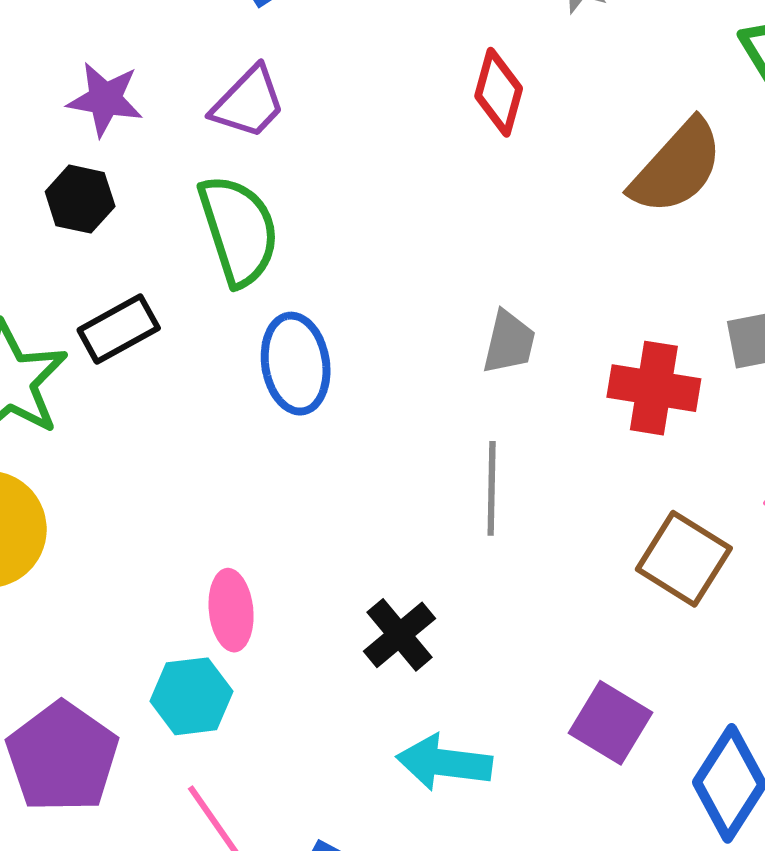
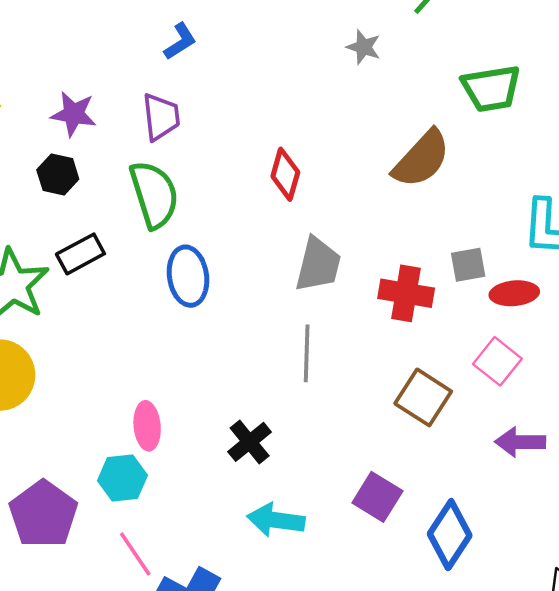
red diamond: (499, 92) -> (285, 174), moved
purple trapezoid: (249, 103) -> (161, 117), turned -51
gray trapezoid: (509, 342) -> (318, 265), size x1.4

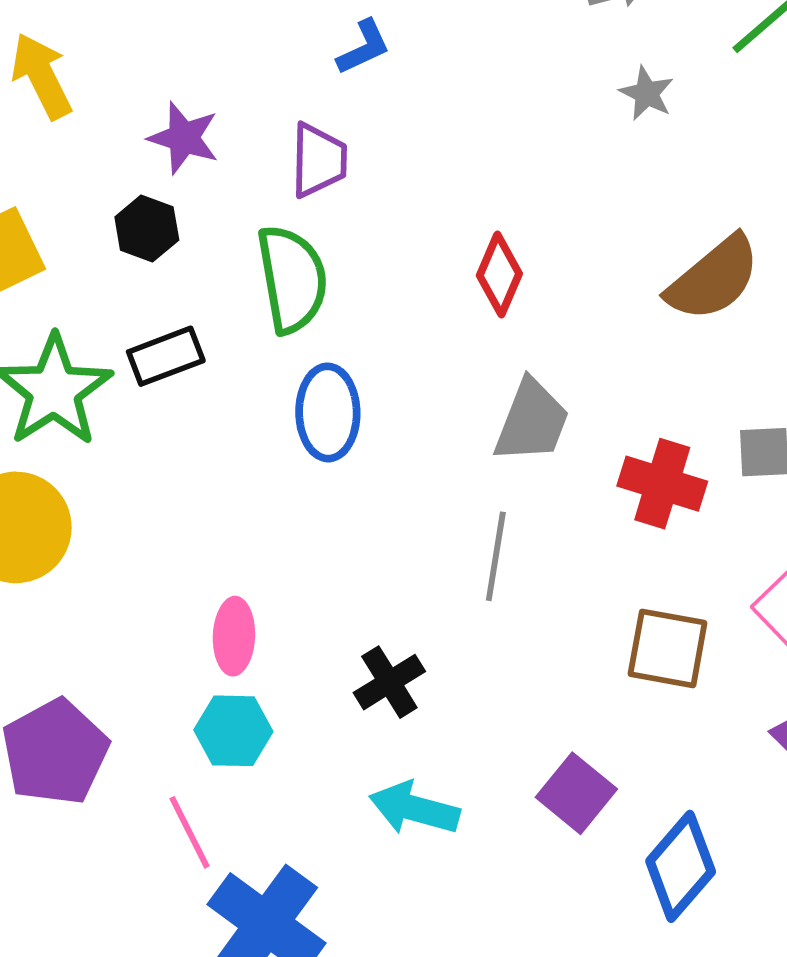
brown square: (423, 397) -> (668, 648), turned -30
cyan hexagon: (122, 478) -> (233, 731), moved

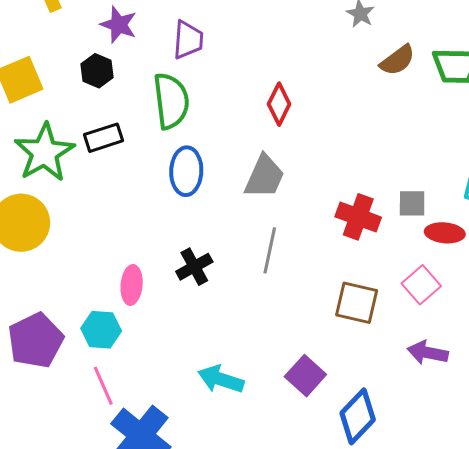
brown semicircle: (714, 278) -> (397, 60), moved, size x0.7
gray trapezoid: (532, 421) -> (264, 177), moved
black cross: (389, 682) -> (194, 267), moved
cyan hexagon: (233, 731) -> (101, 330), moved

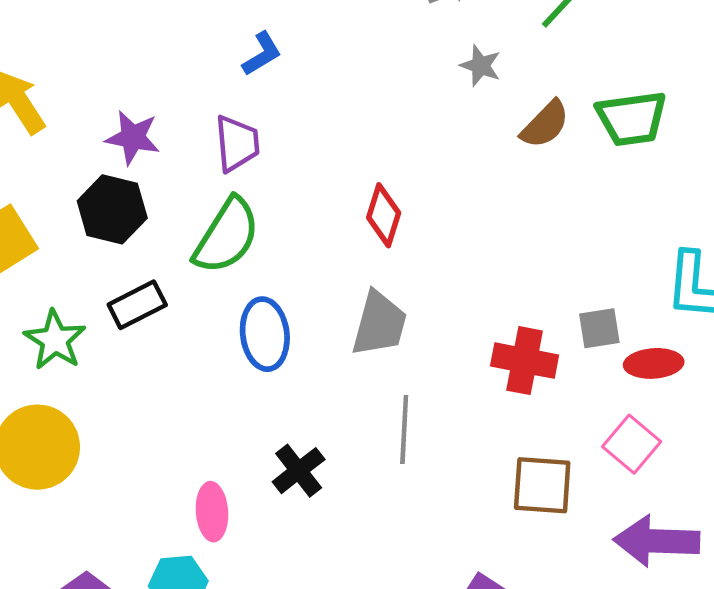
black hexagon: (97, 71) -> (112, 209), size x1.4
green semicircle: (171, 101) -> (227, 236), turned 48
green star: (44, 153) -> (55, 340), size x0.7
purple arrow: (428, 353) -> (657, 541), size x1.4

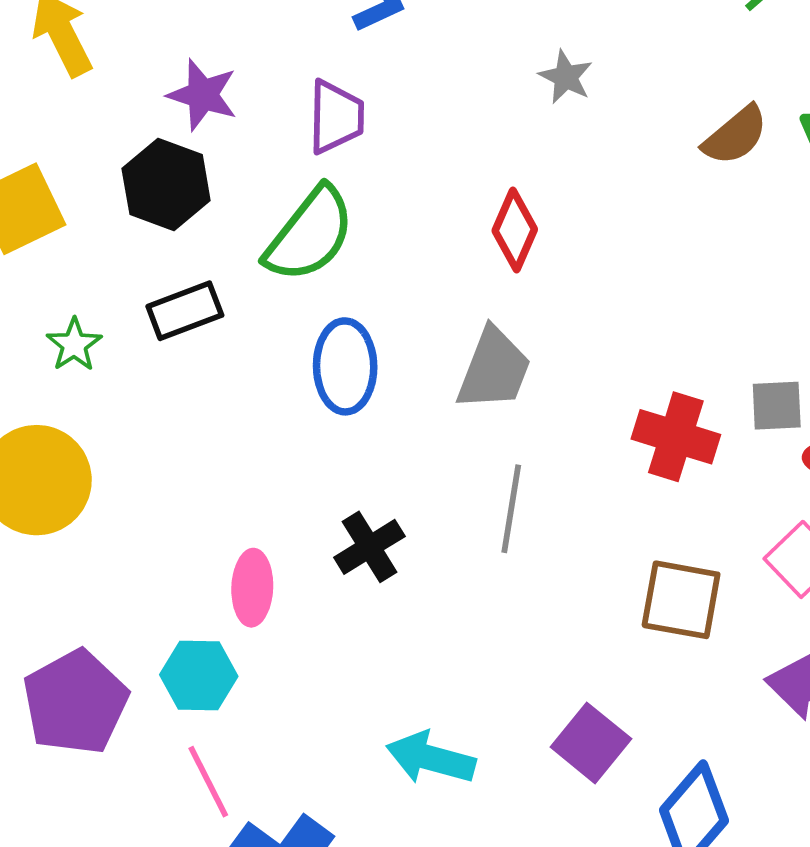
gray star: (481, 66) -> (566, 77), moved
green star: (55, 340) -> (74, 345), size x0.7

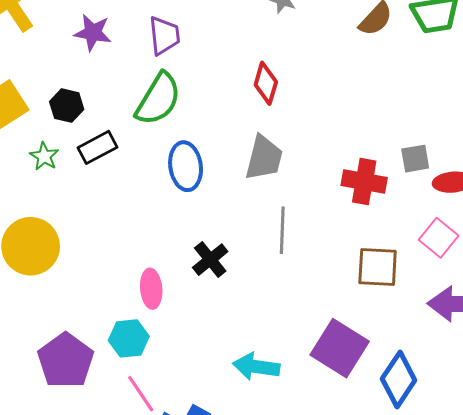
black hexagon: (166, 184) -> (67, 106), moved, size x0.7
green star: (74, 345) -> (44, 156), moved
purple square: (591, 743) -> (340, 348), size x1.4

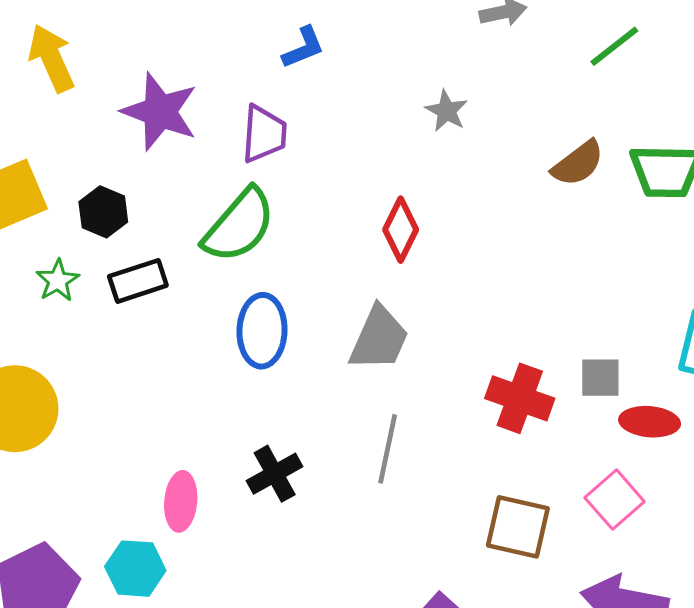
purple star: (93, 33) -> (160, 112), size x1.4

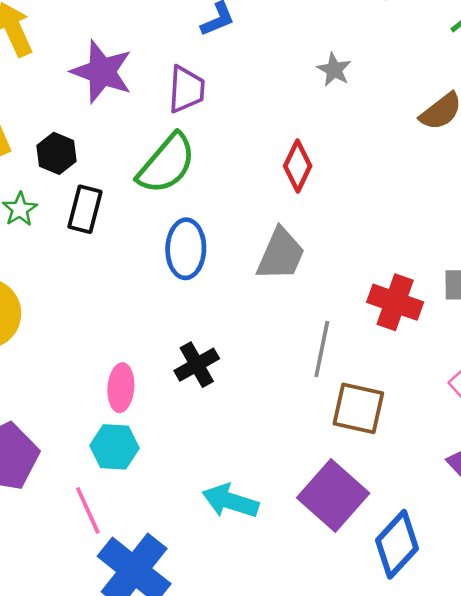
black rectangle: (138, 281) -> (85, 209), turned -57
gray line: (388, 449) -> (322, 349), moved
brown square: (518, 527) -> (358, 408), moved
cyan hexagon: (135, 569) -> (114, 447), moved

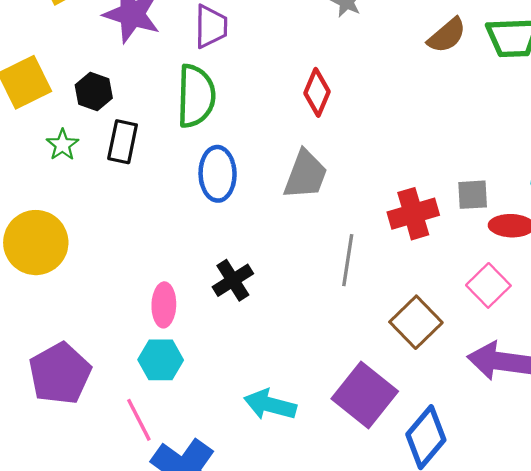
green semicircle: (167, 164) -> (196, 96), turned -36
red cross: (395, 302) -> (413, 214), turned -33
brown square: (358, 408) -> (416, 322), moved, turned 36

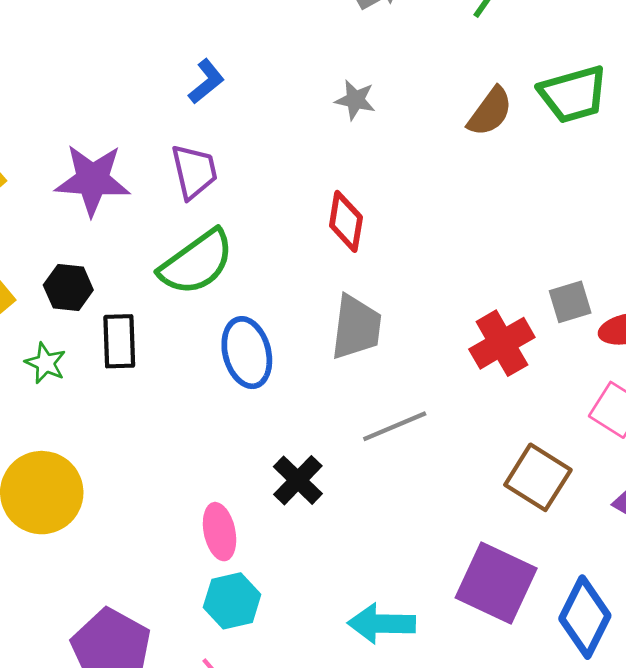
green semicircle: (196, 96) -> (197, 262), turned 66
gray line: (348, 260) -> (395, 426), moved, turned 72

